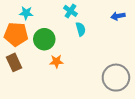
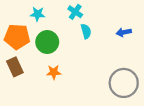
cyan star: (26, 13) -> (38, 14), moved
blue arrow: (118, 16) -> (124, 32), moved
orange star: (56, 61) -> (54, 72), moved

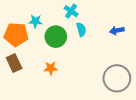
cyan star: (38, 14) -> (35, 21), moved
green circle: (47, 42) -> (56, 37), moved

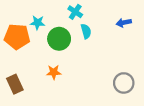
blue arrow: (117, 30) -> (124, 23), moved
brown rectangle: (14, 63) -> (15, 84), moved
gray circle: (117, 78) -> (124, 83), size x0.7

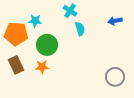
green circle: (59, 39) -> (47, 45), moved
orange star: (54, 72) -> (42, 67), moved
brown rectangle: (15, 84) -> (16, 65), moved

